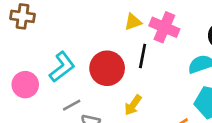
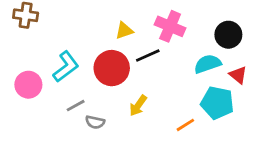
yellow triangle: (133, 22) -> (124, 31), moved
black line: (143, 56) -> (148, 56), turned 55

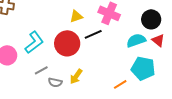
red triangle: (238, 75) -> (158, 40), moved
yellow arrow: (138, 106) -> (76, 76), moved

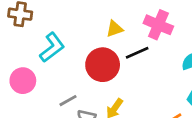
cyan L-shape: (34, 42) -> (52, 47), moved

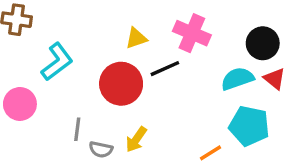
gray line: (68, 101) -> (77, 129), turned -54

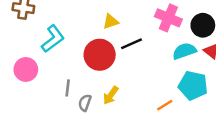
pink cross: (192, 33) -> (168, 18), moved
gray semicircle: (101, 149) -> (85, 103), turned 98

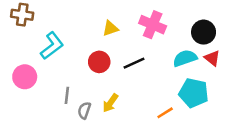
pink cross: (168, 18) -> (153, 25), moved
black line: (132, 44) -> (134, 63), moved
red circle: (100, 55) -> (99, 62), size x0.7

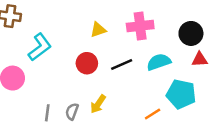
pink cross: (153, 25) -> (140, 26), turned -30
cyan semicircle: (185, 58) -> (159, 62), moved
red triangle: (212, 58) -> (200, 59), turned -42
gray line: (67, 95) -> (47, 113), moved

